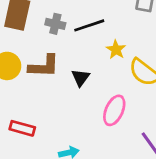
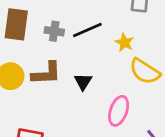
yellow star: (116, 50) -> (124, 42), moved

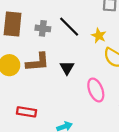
black line: (87, 30) -> (69, 27), turned 70
pink ellipse: (119, 111) -> (96, 90), turned -40

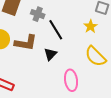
black line: (69, 27) -> (56, 30), moved
yellow star: (99, 36) -> (91, 26), moved

